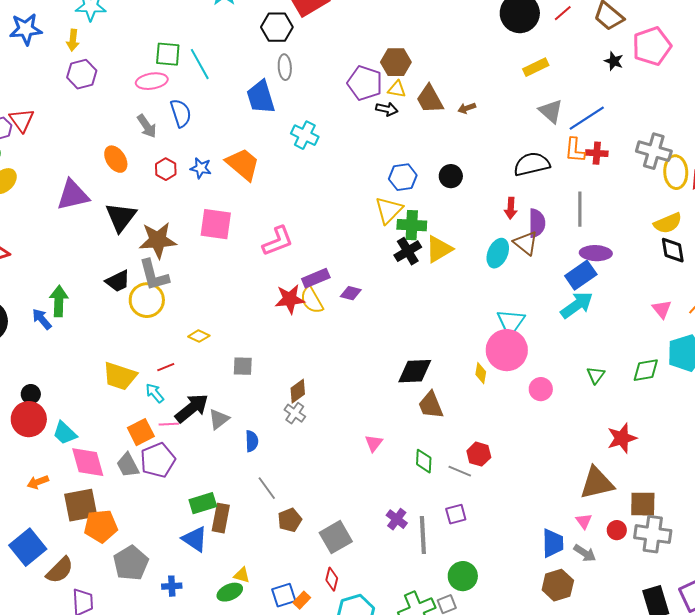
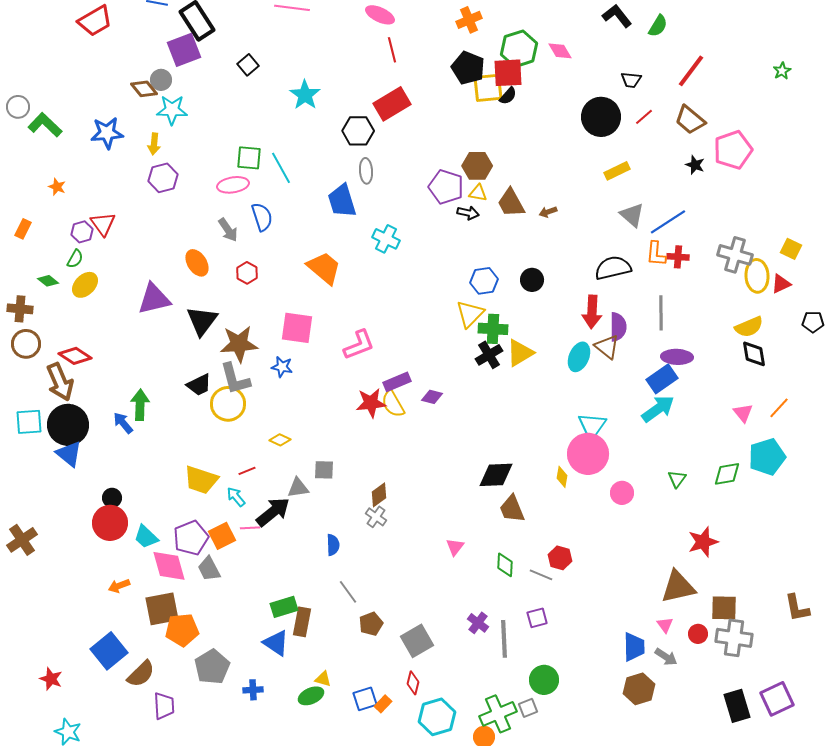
blue star: (201, 168) -> (282, 367), moved
red arrow: (511, 208) -> (592, 312), size x1.5
gray triangle: (219, 419) -> (298, 488), moved, turned 30
purple pentagon: (158, 460) -> (191, 538), moved

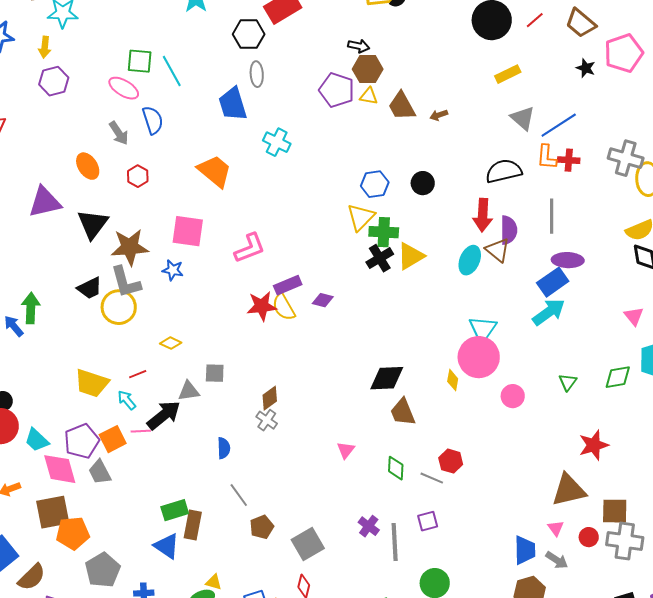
pink ellipse: (233, 185) -> (124, 88), turned 40
black arrow: (468, 213) -> (359, 46), moved

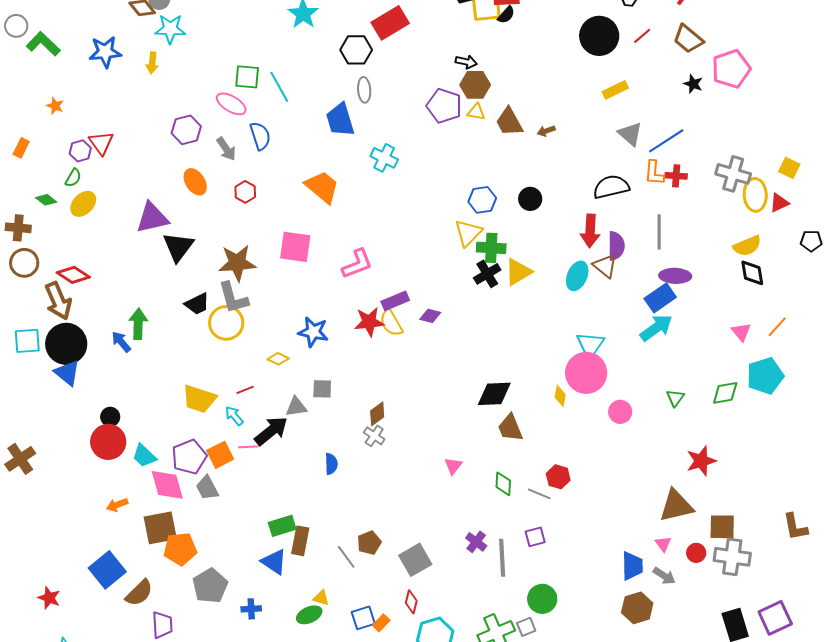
purple hexagon: (54, 81) -> (186, 130), moved
black triangle: (93, 224) -> (178, 247), moved
blue star: (173, 270) -> (313, 332), moved, size x1.4
gray line: (239, 495) -> (346, 557), moved

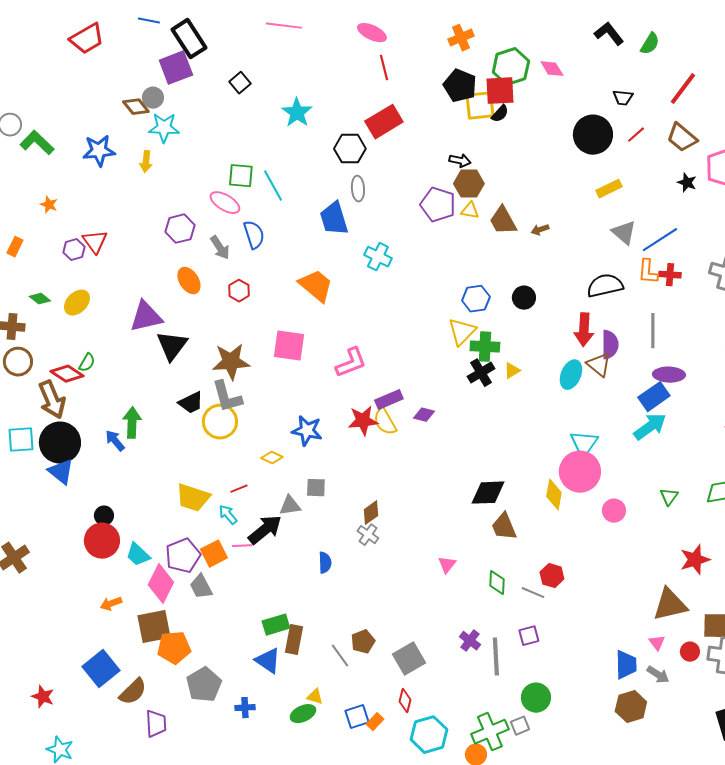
green semicircle: (73, 178) -> (87, 363), moved
yellow triangle: (518, 272) -> (512, 371), size x0.6
yellow diamond: (560, 396) -> (554, 495), size x1.4
pink diamond: (167, 485) -> (161, 584), turned 42

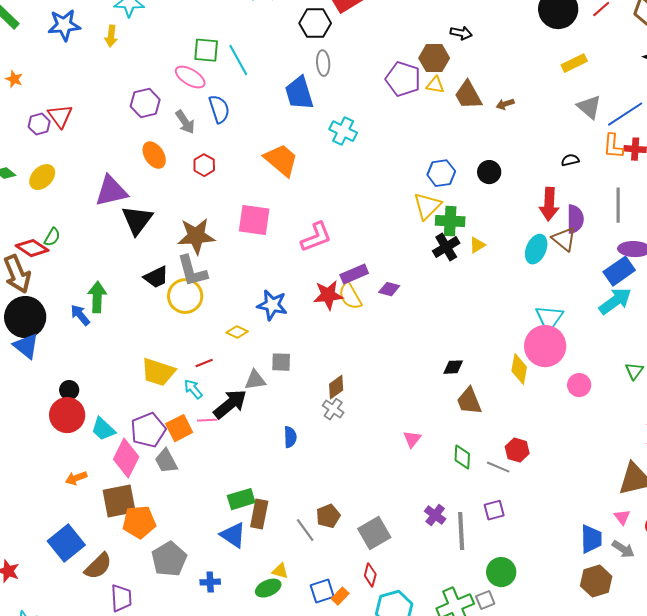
black arrow: (460, 161) -> (461, 33), moved
black semicircle: (605, 286) -> (570, 160), size x0.5
black diamond: (488, 493) -> (453, 367), size x0.6

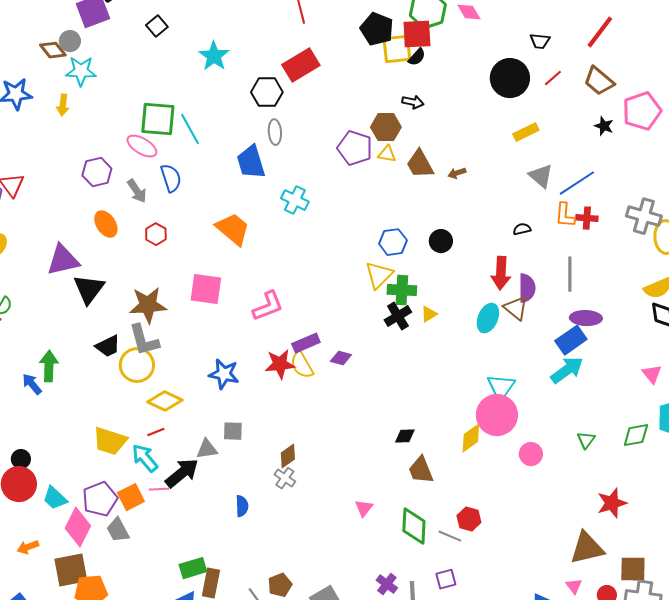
green square: (206, 50) -> (158, 119), size x1.4
yellow diamond: (237, 332) -> (165, 401), moved, size x1.6
yellow diamond: (519, 369) -> (471, 438), turned 44
cyan arrow: (193, 389) -> (145, 458), size x1.4
green diamond: (462, 457) -> (414, 526), size x1.5

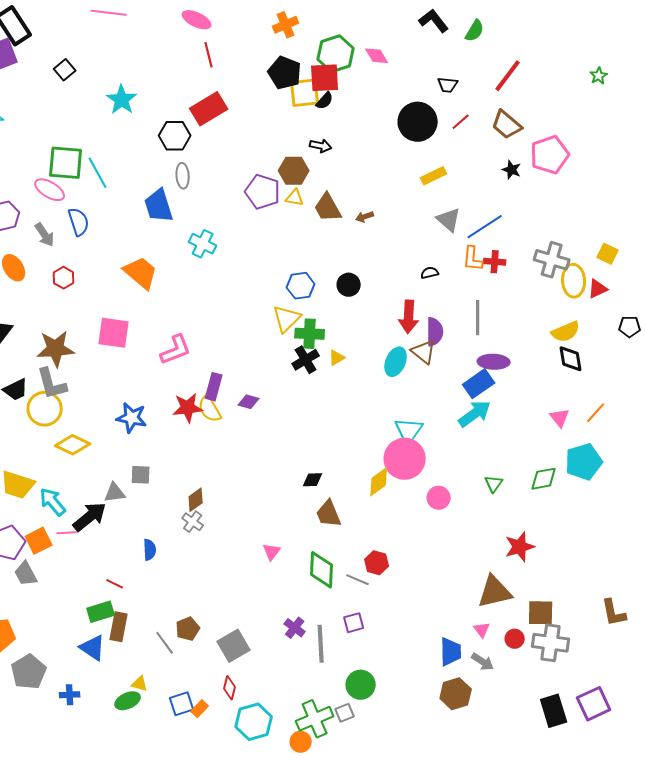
purple rectangle: (306, 343) -> (214, 387), turned -52
red line: (156, 432) -> (115, 584), moved, turned 48

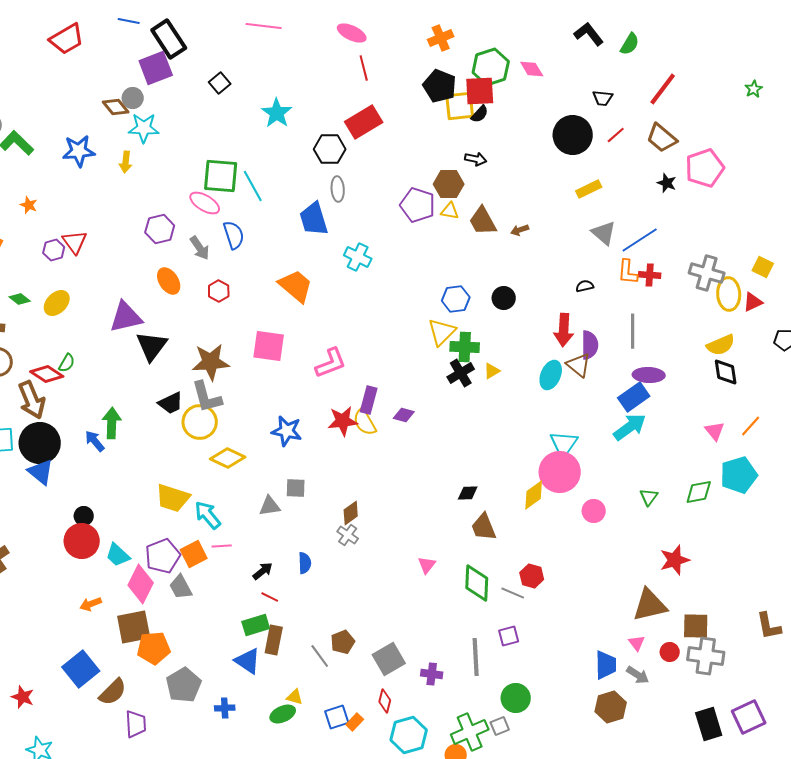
black arrow: (90, 517) -> (263, 571), moved, size x0.6
purple cross: (295, 628) -> (432, 674), moved, turned -30

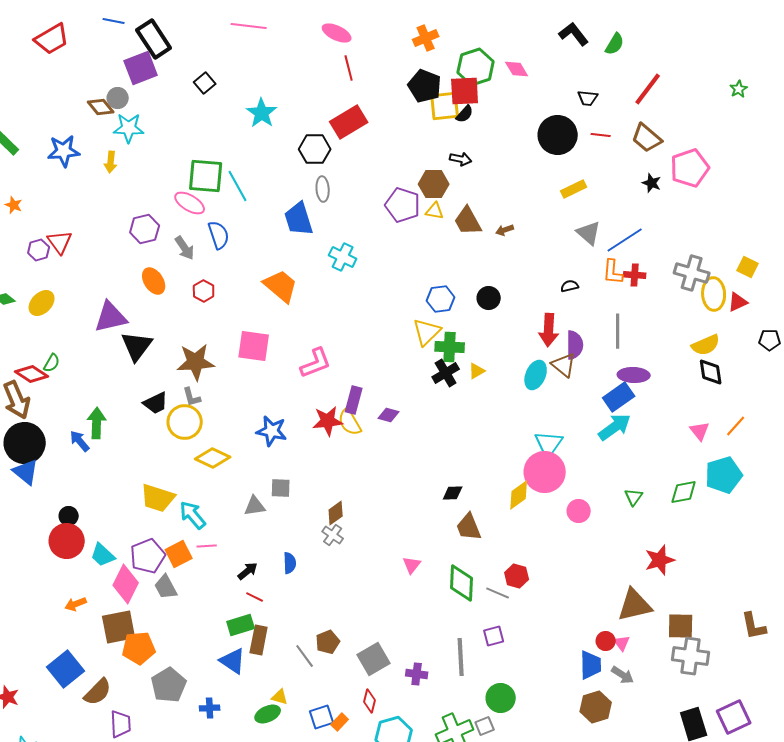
red line: (616, 135) -> (601, 135), turned 48
gray L-shape: (207, 397) -> (192, 397), size x0.6
red circle: (670, 652) -> (606, 641), moved

